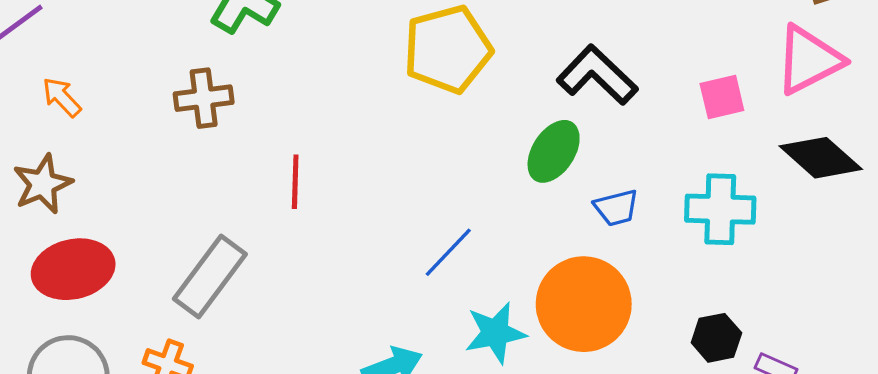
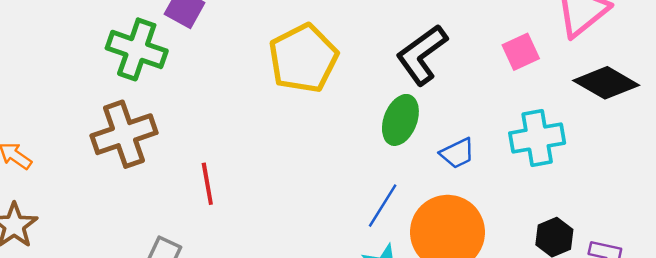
black L-shape: (597, 75) -> (422, 55), turned -68
brown cross: (204, 98) -> (124, 134), size x1.4
blue line: (448, 252) -> (383, 206), moved

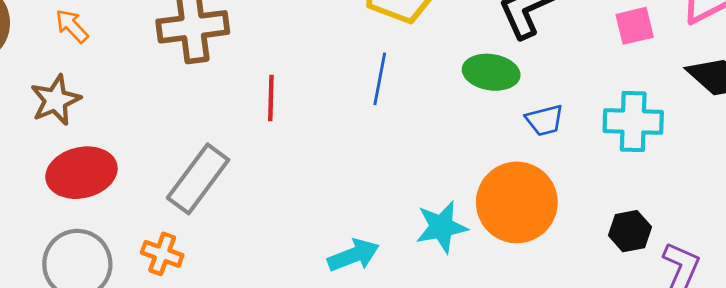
green ellipse: (400, 120) -> (491, 72), turned 66
blue line: (383, 206) -> (380, 79), moved, turned -33

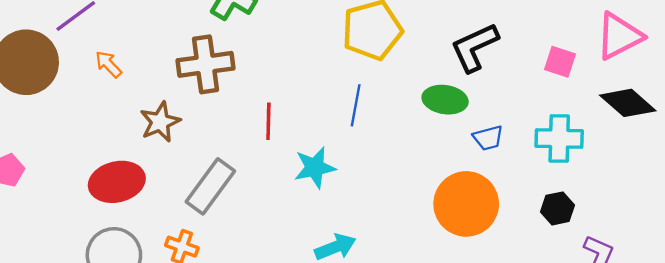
pink square: (635, 26) -> (560, 62), turned 32
brown star: (55, 100) -> (160, 122), moved
cyan star: (442, 227) -> (315, 167), moved
black hexagon: (630, 231) -> (557, 208), moved

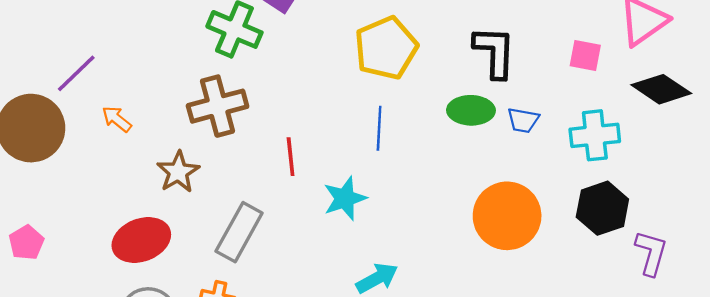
black L-shape: (475, 47) -> (495, 52), turned 124
blue trapezoid: (488, 138) -> (523, 120), moved, turned 32
black hexagon: (557, 208) -> (602, 208), size x1.5

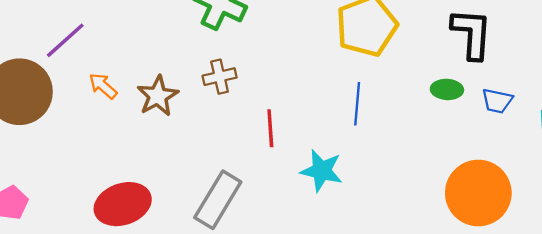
brown cross: (218, 106) -> (220, 77), moved, size x0.6
green ellipse: (471, 110) -> (447, 89), size x0.7
brown star: (178, 172) -> (158, 96), moved
cyan star: (345, 198) -> (322, 171), turned 30

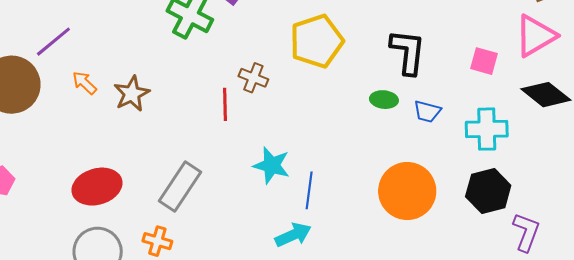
brown cross: (220, 77) -> (253, 78), moved, turned 32
blue line: (357, 104) -> (309, 190), moved
red line: (270, 128) -> (225, 104), moved

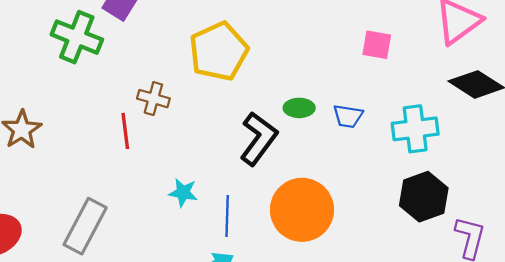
black L-shape: (408, 52) -> (259, 139), moved, turned 36
pink square: (484, 61) -> (377, 45), moved
cyan star: (272, 165) -> (183, 193), size x0.7
orange circle: (407, 191) -> (302, 210), moved

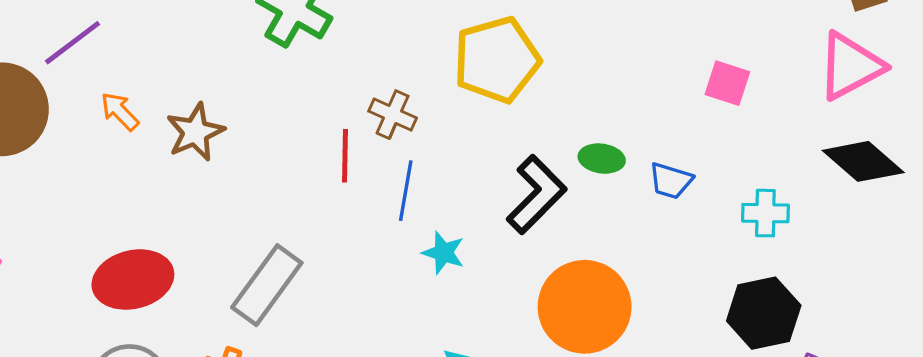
cyan cross: (415, 129) -> (765, 213), size x0.7
cyan star: (183, 193) -> (443, 253), moved
blue line: (227, 216) -> (406, 191), moved

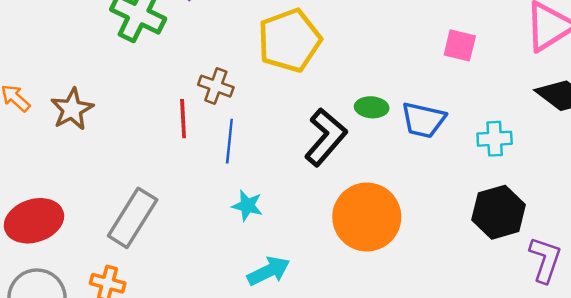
blue trapezoid: (671, 181) -> (423, 120), size x1.4
cyan star: (443, 253) -> (247, 206), moved

